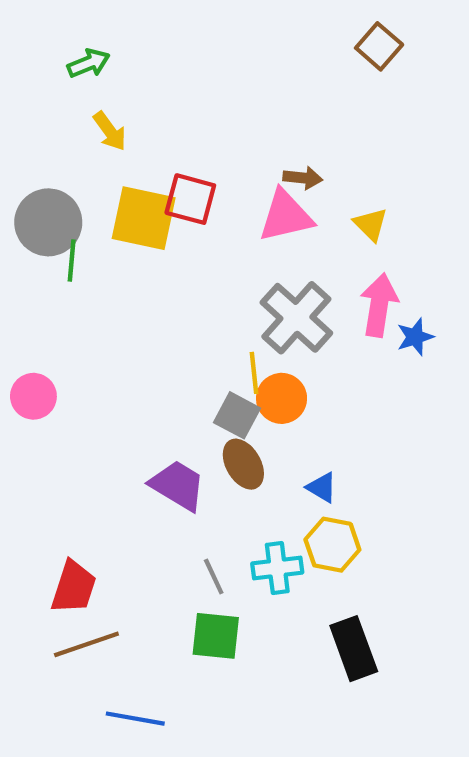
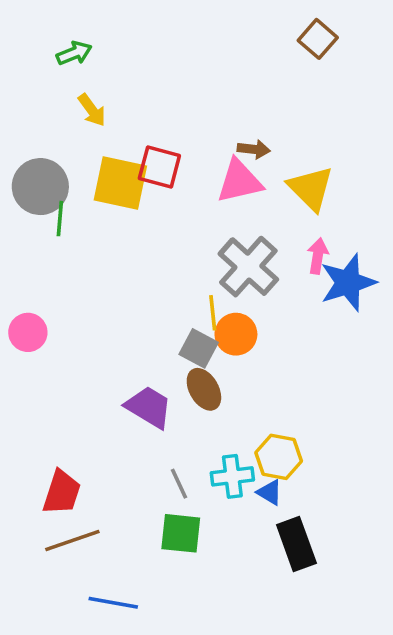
yellow triangle: (371, 224) -> (311, 188), size x1.6
pink arrow: (379, 305) -> (318, 256), size x0.7
blue star: (415, 337) -> (348, 283), size x1.8
blue triangle: (322, 487) -> (270, 492), moved

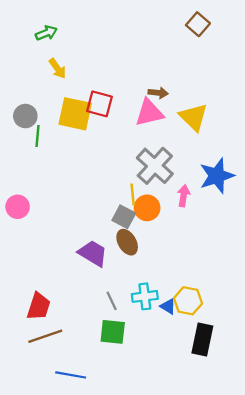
gray circle: (40, 187) -> (25, 116), size x0.7
pink arrow: (318, 256) -> (184, 196), moved
yellow hexagon: (279, 457) -> (188, 301), moved
black rectangle: (296, 544) -> (202, 340), moved, turned 32

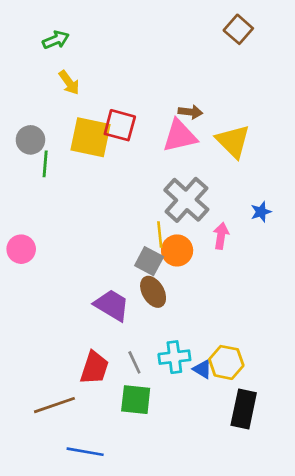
blue star: (217, 176) -> (261, 212), size x0.5
red trapezoid: (39, 306) -> (94, 368), moved

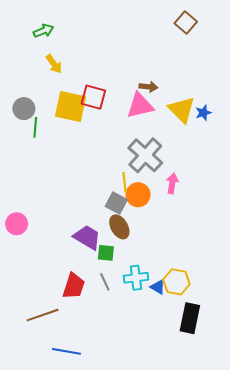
blue star: (261, 212) -> (203, 113), moved
pink circle: (21, 249) -> (17, 224), moved
green square: (136, 400) -> (106, 253), moved, size x0.7

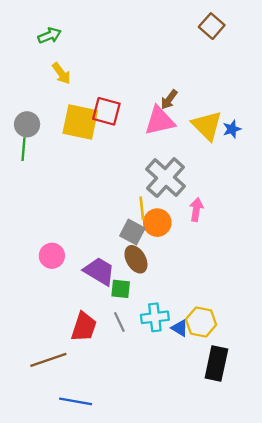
brown arrow: (148, 87) -> (169, 99), turned 120
green line: (35, 127) -> (23, 149), moved
pink circle: (17, 224) -> (52, 256), moved

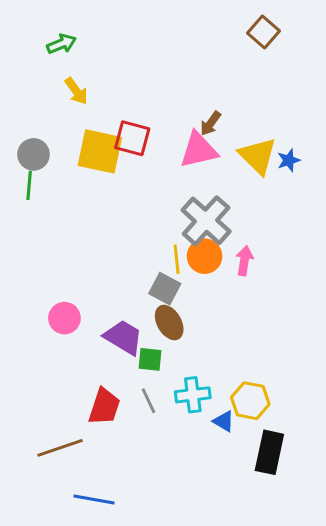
orange circle: (157, 223) -> (205, 256), moved
blue triangle: (180, 328) -> (224, 421), moved

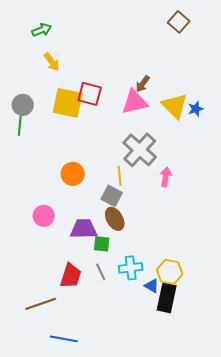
orange circle: (205, 256) -> (73, 174), moved
purple trapezoid: (123, 337) -> (84, 229), turned -32
black rectangle: (269, 452) -> (167, 298), moved

